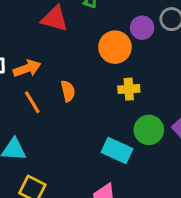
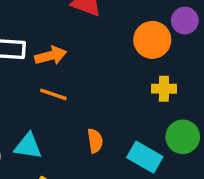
orange semicircle: (68, 91) -> (95, 141), moved
orange line: (32, 102) -> (53, 94), turned -45

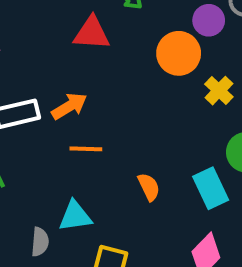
yellow cross: (164, 89) -> (219, 91), moved, turned -30
cyan rectangle: (145, 157) -> (211, 188), turned 52

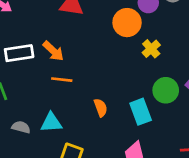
orange arrow: (69, 106) -> (53, 51), turned 70
gray semicircle: (40, 242) -> (21, 127), moved, turned -84

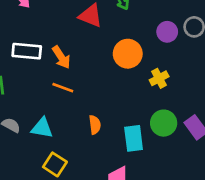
orange circle: (127, 23) -> (128, 54), moved

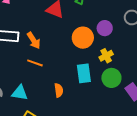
purple circle: (167, 32) -> (105, 28), moved
green circle: (164, 123) -> (111, 78), moved
cyan rectangle: (134, 138) -> (84, 73), moved

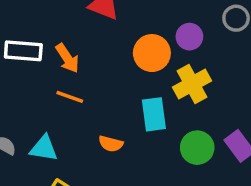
yellow cross: (106, 56) -> (192, 84), size x1.5
green circle: (111, 78) -> (197, 148), moved
orange semicircle: (59, 90) -> (111, 144), turned 112

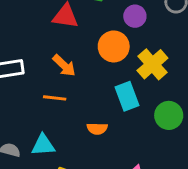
purple circle: (189, 37) -> (135, 16), moved
orange arrow: (67, 58) -> (64, 66), moved

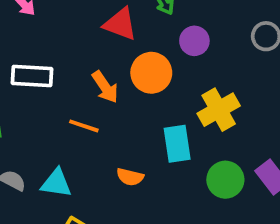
purple circle: (135, 16) -> (194, 41), moved
orange circle: (114, 46) -> (151, 73), moved

